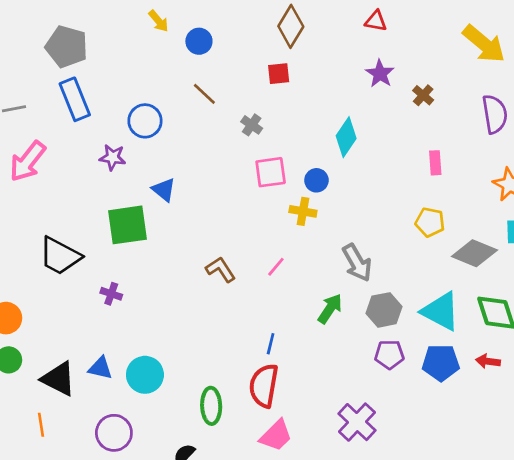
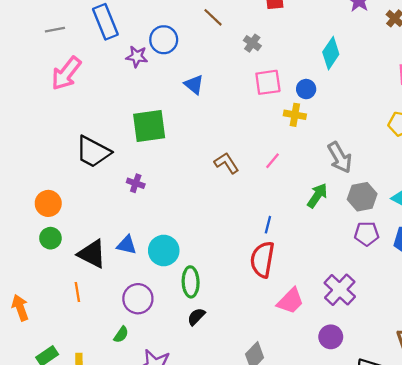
purple star: (113, 157) -> (137, 57), moved
blue triangle: (164, 190) -> (194, 85), moved
green ellipse: (211, 406) -> (191, 282), moved
pink trapezoid: (276, 436) -> (290, 301), moved

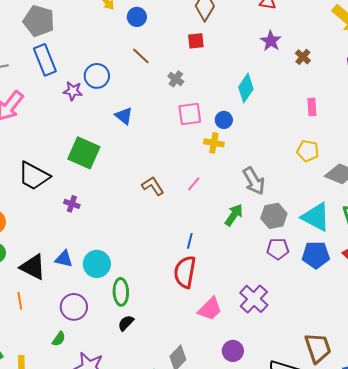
green square: (149, 126) -> (84, 153), turned 32
purple circle: (331, 337) -> (233, 351), moved

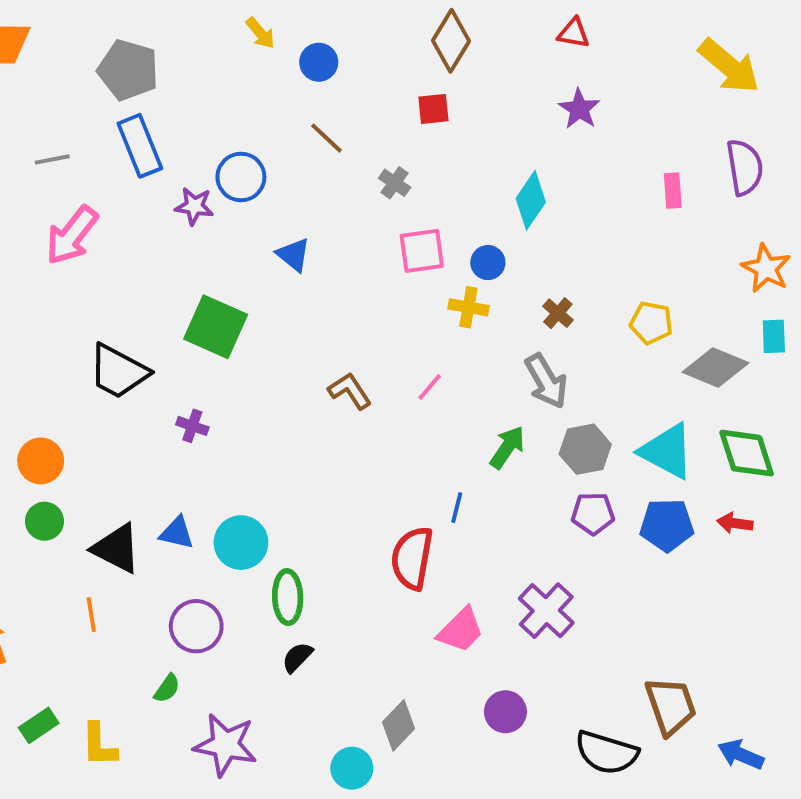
brown cross: (303, 57) -> (558, 313), moved
pink rectangle: (312, 107) -> (673, 191), moved
blue line: (190, 241) -> (457, 508), moved

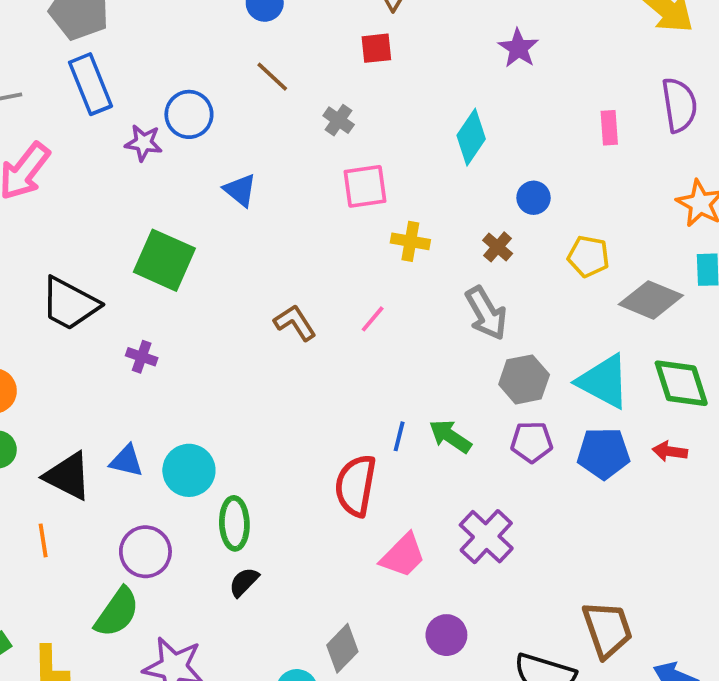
blue circle: (488, 263) -> (534, 198), moved
green arrow: (507, 447) -> (450, 436), moved, turned -90
green semicircle: (167, 688) -> (117, 612), size x1.8

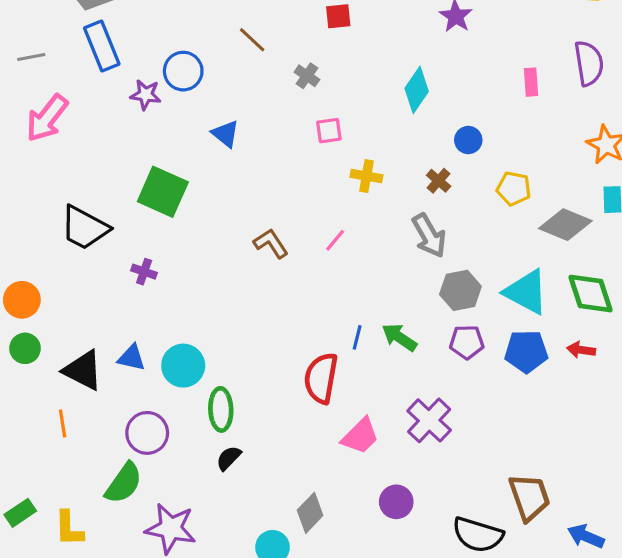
pink square: (365, 186) -> (329, 131), size x0.7

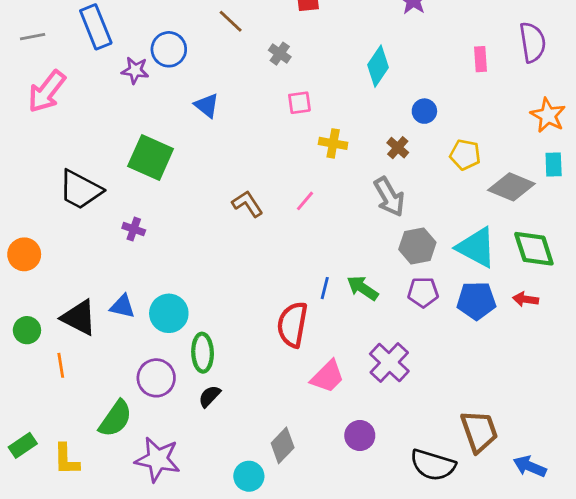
green circle: (25, 348) -> (27, 330), moved
purple circle: (147, 433) -> (156, 378), moved

